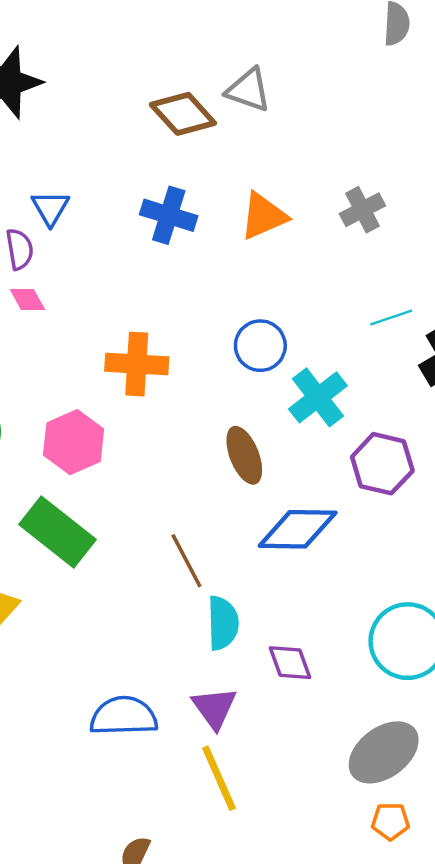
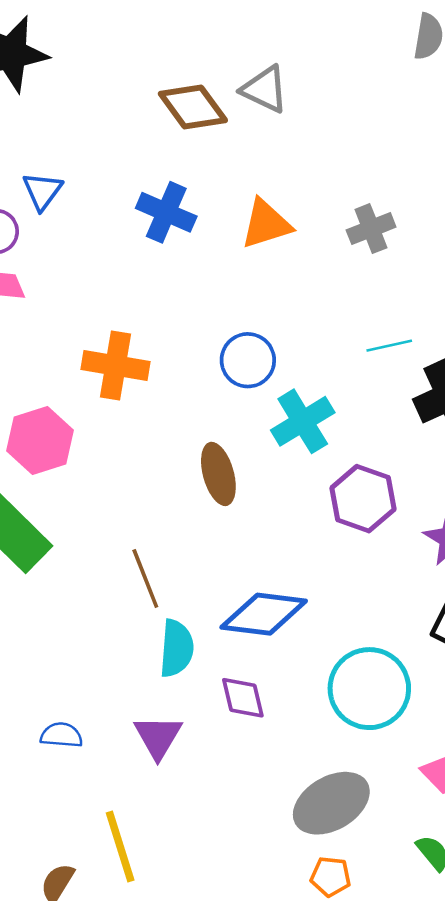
blue diamond: (298, 529) -> (264, 614), moved
blue semicircle: (124, 716) -> (61, 735), size x0.6
yellow line: (219, 778) -> (120, 847), moved

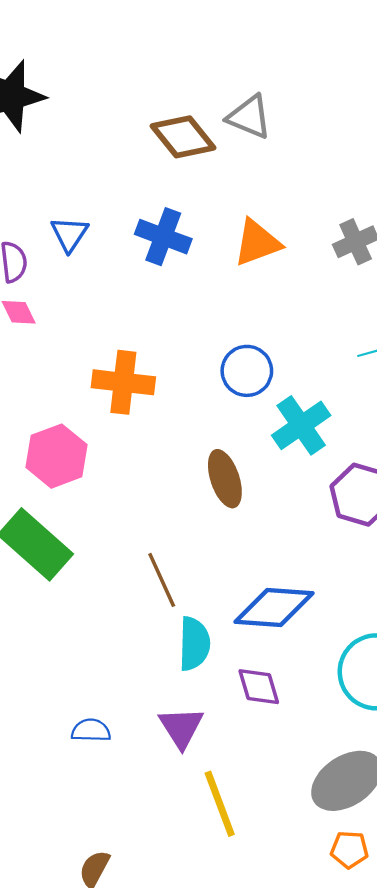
blue triangle: (42, 191) -> (69, 234), moved
yellow line: (120, 847) -> (220, 804), moved

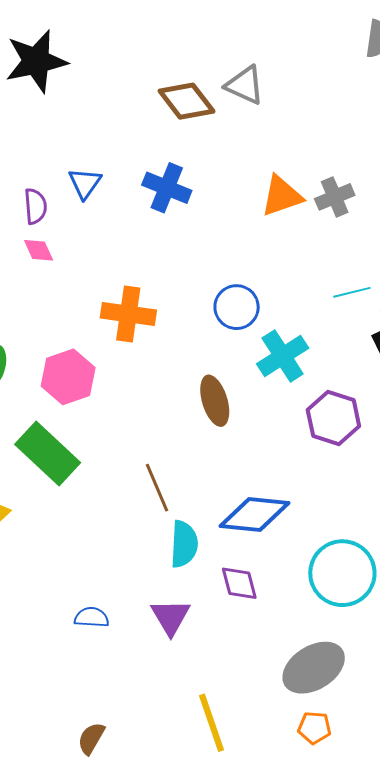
orange triangle: (257, 243) -> (282, 196), moved
yellow line: (220, 804) -> (212, 723), moved

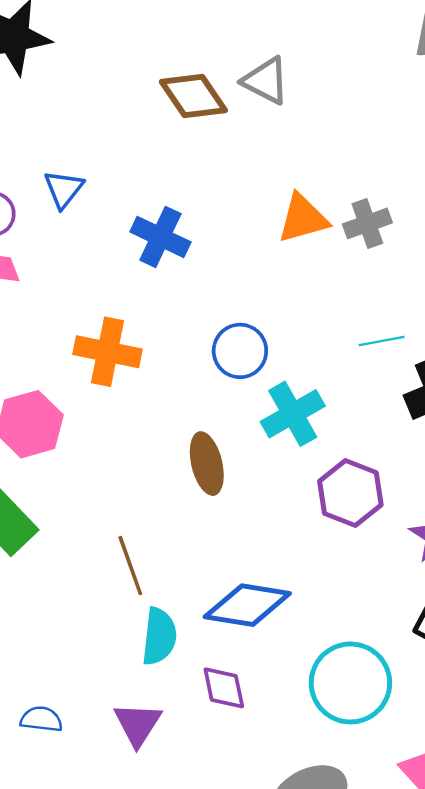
blue cross: (167, 188) -> (160, 237), moved

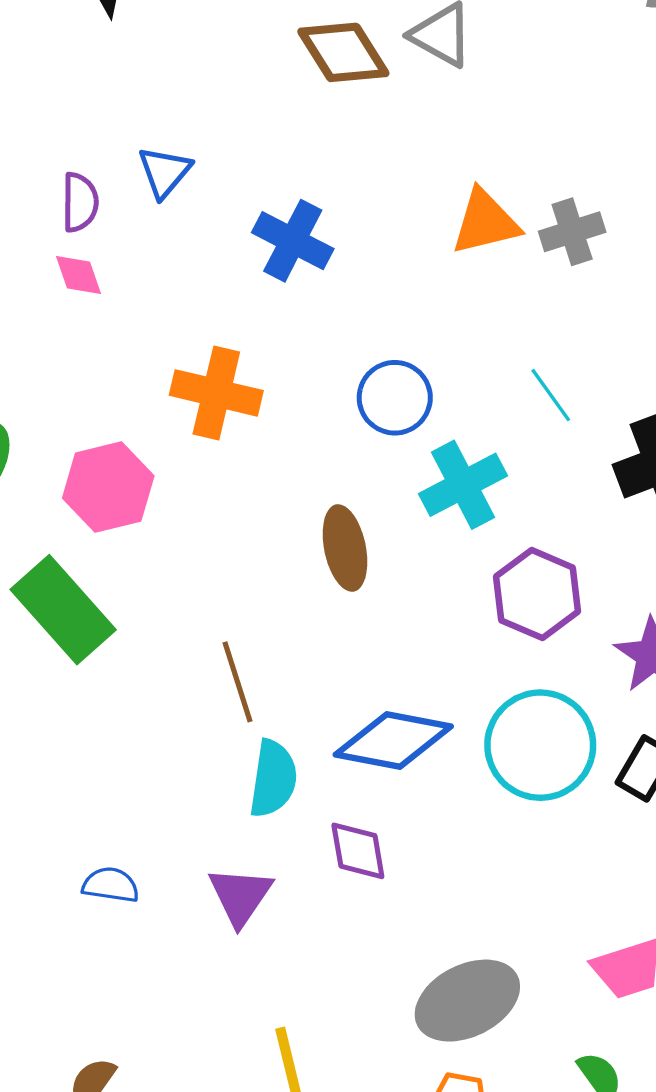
cyan line: (382, 341) -> (551, 395), moved, turned 63
cyan circle: (350, 683) -> (540, 745), moved

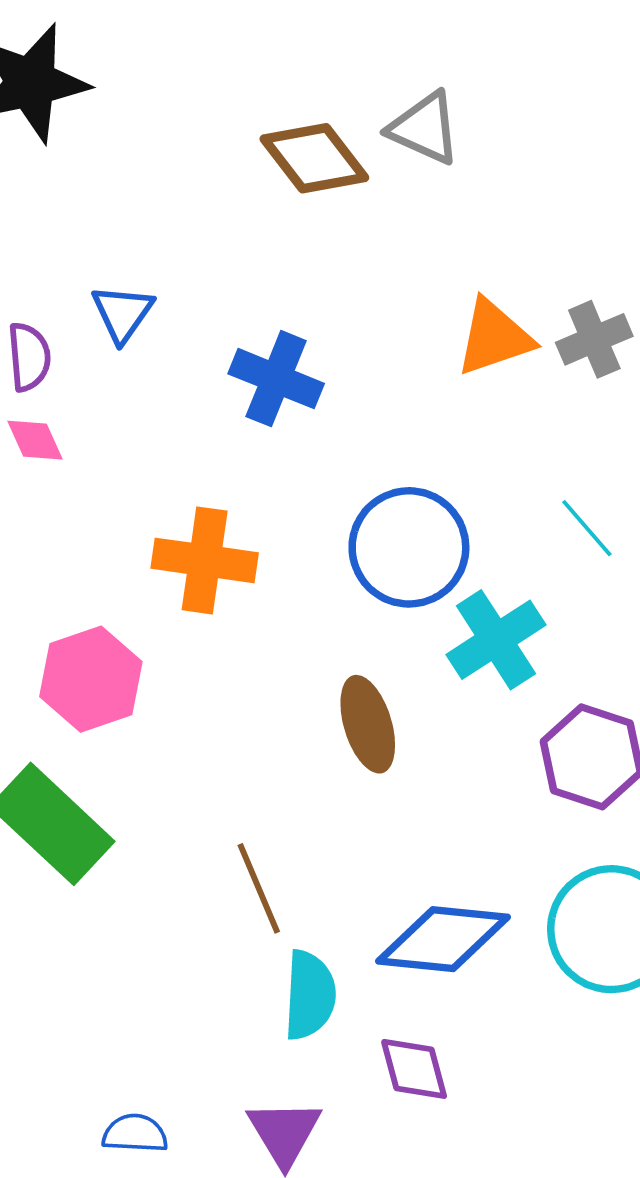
blue circle: (395, 398) -> (409, 547), size x1.4

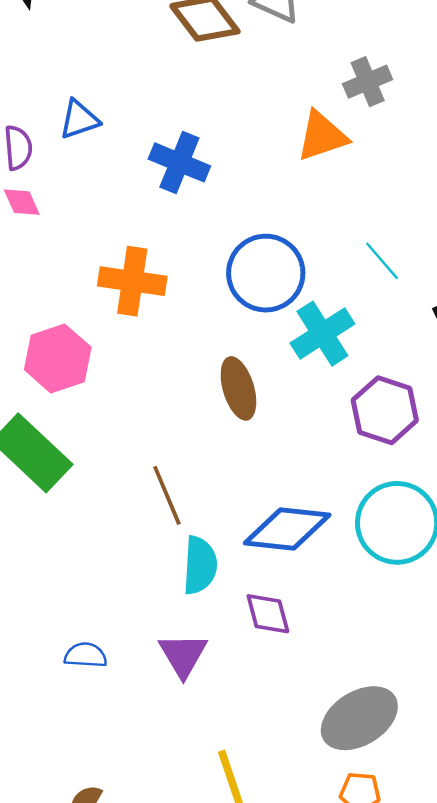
blue triangle: (122, 313) -> (79, 119), turned 36
gray cross: (594, 339) -> (368, 82), moved

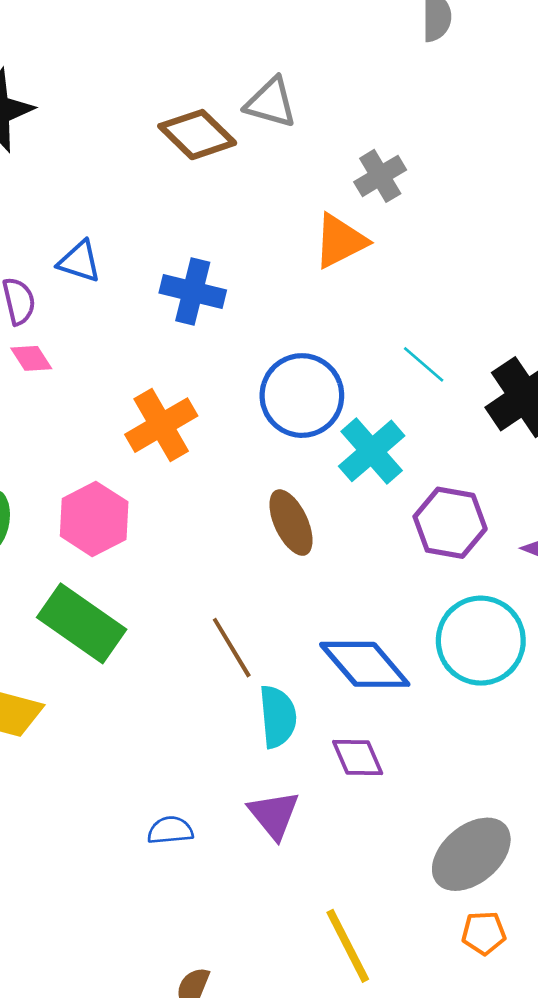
blue triangle: (79, 119) -> (79, 261), turned 45
orange cross: (132, 281) -> (161, 425), turned -30
blue diamond: (287, 529) -> (365, 664), turned 52

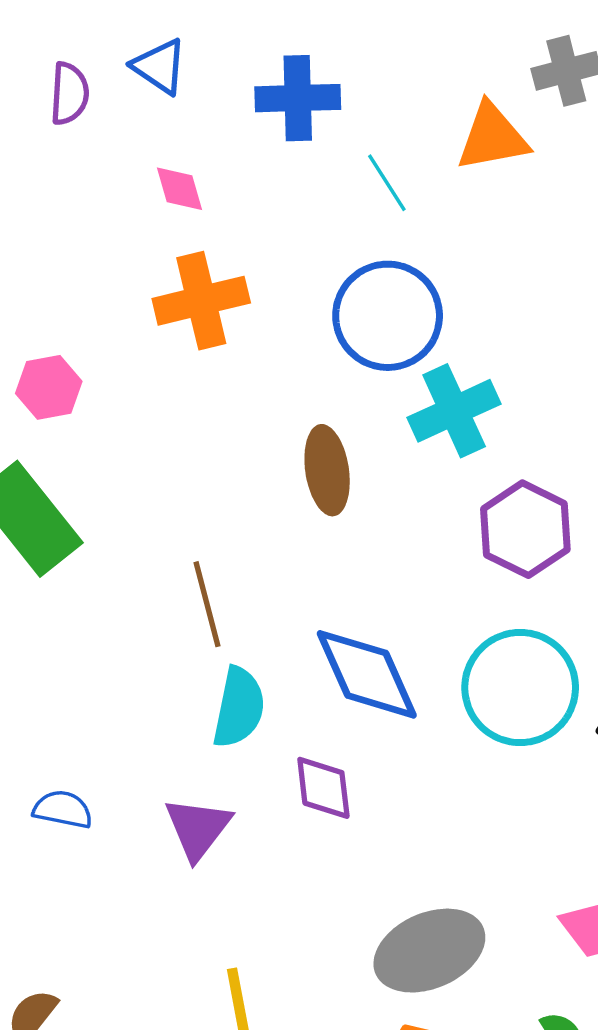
blue cross: (193, 291) -> (298, 98), moved, turned -32
pink diamond: (31, 358) -> (180, 189), moved
cyan line: (424, 364) -> (387, 183), moved
pink hexagon: (94, 519) -> (49, 387), moved, size x0.7

